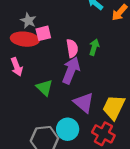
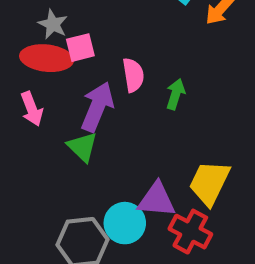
green arrow: (94, 47) -> (176, 94), moved
purple arrow: (71, 70) -> (97, 107), moved
purple triangle: (84, 103) -> (157, 200), moved, turned -35

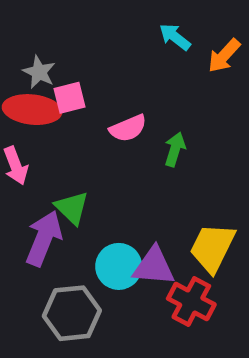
pink semicircle: (133, 75) -> (128, 128), turned 76
purple arrow: (97, 107) -> (44, 238), moved
cyan circle: (125, 223) -> (119, 266), moved

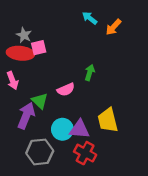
pink semicircle: (128, 128) -> (66, 90), moved
yellow trapezoid: (212, 248) -> (108, 120), turned -40
red cross: (191, 302) -> (85, 153), moved

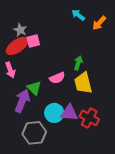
red ellipse: (20, 53) -> (17, 46), turned -40
yellow trapezoid: (108, 120) -> (83, 83), moved
red cross: (85, 153) -> (89, 118), moved

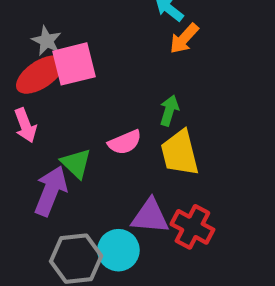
orange arrow: (99, 23) -> (184, 39), moved
pink square: (33, 41) -> (74, 64), size x1.5
cyan circle: (54, 113) -> (118, 250), moved

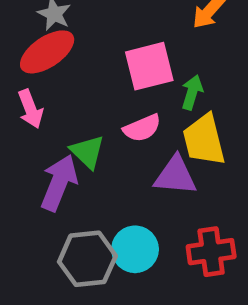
pink square: (74, 64) -> (149, 66), moved
purple triangle: (150, 216) -> (175, 176), moved
red cross: (192, 227) -> (211, 252), moved, turned -36

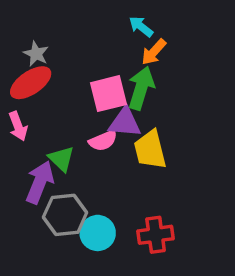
green arrow: (192, 92) -> (141, 88), moved, size x1.6
purple triangle: (175, 176) -> (125, 123), moved
gray hexagon: (87, 259) -> (65, 215), moved

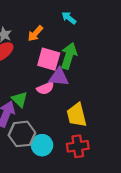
orange arrow: (154, 52) -> (35, 33), moved
pink square: (108, 94) -> (49, 59), turned 30
yellow trapezoid: (150, 150) -> (77, 115), moved

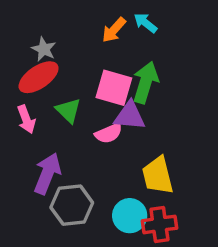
orange arrow: (35, 33) -> (114, 30), moved
green triangle: (20, 99) -> (68, 111), moved
cyan circle: (42, 145) -> (130, 216), moved

